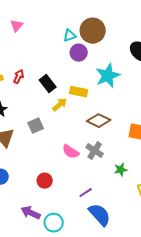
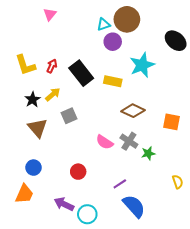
black rectangle: (48, 84) -> (81, 73), size x1.4
yellow arrow: (60, 105) -> (53, 94), moved
green star: (121, 170) -> (148, 153), moved

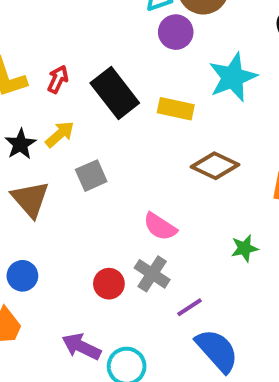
gray cross: (129, 141) -> (152, 274), moved

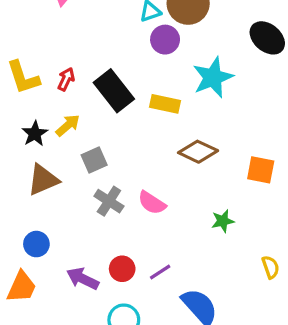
brown triangle: (30, 199) -> (43, 180), turned 48
gray cross: (152, 274) -> (109, 201), moved
red circle: (109, 284) -> (122, 269), moved
purple line: (189, 307) -> (160, 272), moved
purple arrow: (81, 347) -> (83, 279), moved

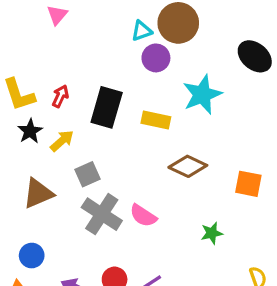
black rectangle: (114, 91) -> (107, 107), turned 54
black star: (35, 134) -> (30, 131), moved
gray cross: (109, 201) -> (102, 214), size x1.4

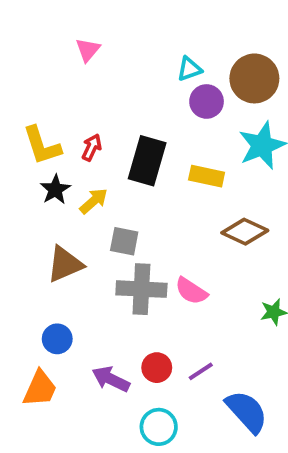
brown circle: (178, 23) -> (254, 78), moved
gray square: (87, 174) -> (124, 241), turned 35
gray cross: (102, 214) -> (141, 289), turned -30

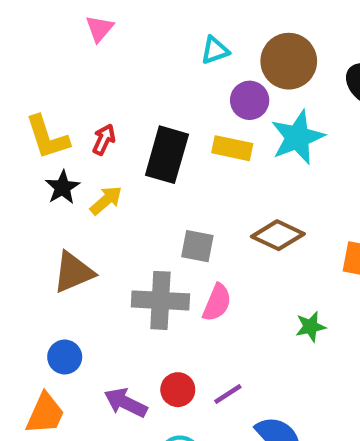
purple circle: (207, 101) -> (250, 100), moved
yellow rectangle: (207, 176) -> (232, 148), moved
gray square: (124, 241) -> (197, 246), moved
pink semicircle: (191, 291) -> (217, 303), turned -100

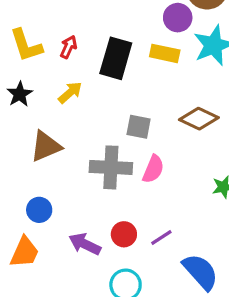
black star: (63, 187) -> (20, 94), moved

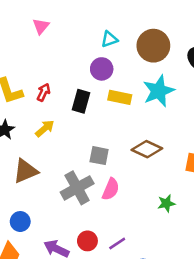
purple circle: (178, 18) -> (102, 69), moved
black rectangle: (116, 58) -> (81, 101), size x0.7
gray cross: (111, 167) -> (77, 188), turned -32

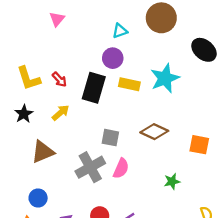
brown circle: (153, 46) -> (161, 18), moved
red arrow: (43, 92) -> (59, 79), turned 112
black rectangle: (81, 101) -> (94, 88), size x1.4

